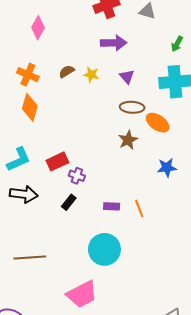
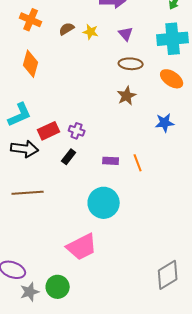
orange cross: (28, 75) -> (31, 20), moved
orange ellipse: (158, 123) -> (172, 79), moved
red rectangle: (57, 161) -> (49, 131), moved
brown line: (30, 258) -> (28, 193), moved

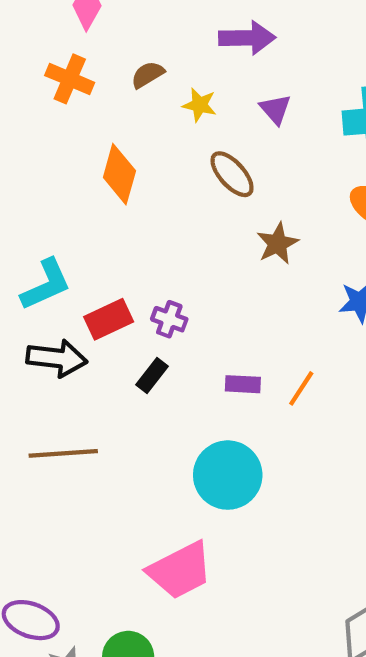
brown semicircle: (67, 29) -> (148, 75), moved
orange diamond: (31, 64) -> (119, 174), moved
brown ellipse: (131, 64) -> (232, 174), moved, turned 45
orange line: (138, 163) -> (301, 388), turned 54

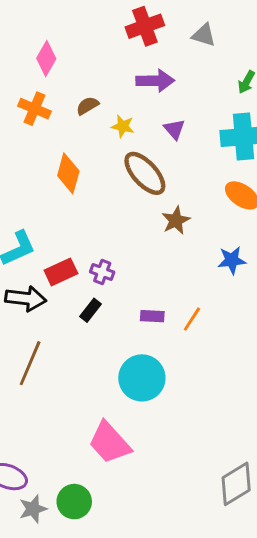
brown ellipse: (232, 174) -> (145, 173), size x1.4
brown line: (63, 453) -> (30, 363), turned -63
pink trapezoid: (180, 570) -> (110, 443), turned 75

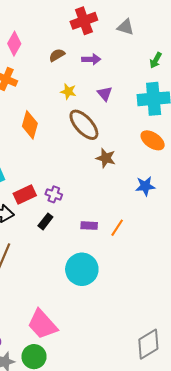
purple arrow: (155, 81) -> (91, 59), size x0.7
brown semicircle: (87, 106) -> (57, 55), moved
brown star: (176, 220) -> (106, 158), turned -30
pink trapezoid: (110, 443) -> (42, 324), moved

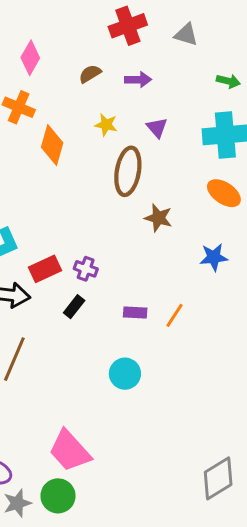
green arrow: (156, 60) -> (228, 81), turned -105
orange diamond: (30, 125) -> (52, 145), moved
brown ellipse: (84, 125) -> (128, 171), turned 52
cyan circle: (82, 269) -> (125, 374), size x0.7

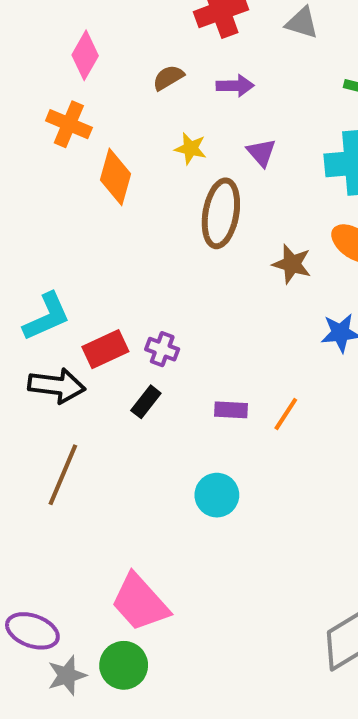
brown star: (158, 218) -> (292, 264), moved

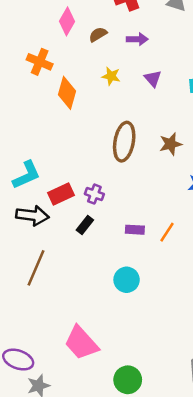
pink diamond: (85, 55) -> (67, 21), moved
brown ellipse: (221, 213) -> (124, 142), moved
brown star: (292, 264) -> (171, 144), turned -30
green circle: (124, 665) -> (128, 380), moved

